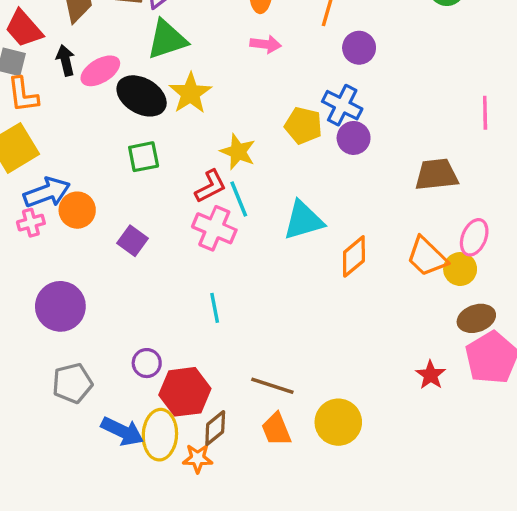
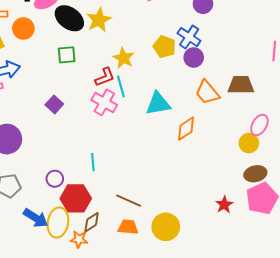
orange circle: (77, 210) -> (23, 28), moved
orange trapezoid: (427, 257) -> (207, 92), moved
cyan line: (215, 308) -> (93, 162), moved
orange trapezoid: (276, 429) -> (128, 227), turned 110

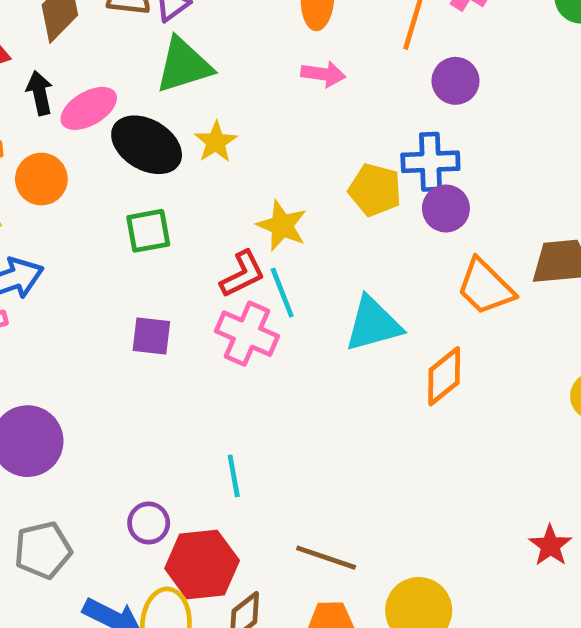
yellow star: (99, 20) -> (216, 142), size x0.7
blue cross: (189, 37) -> (430, 162), turned -30
purple square: (54, 104) -> (151, 336), moved, turned -30

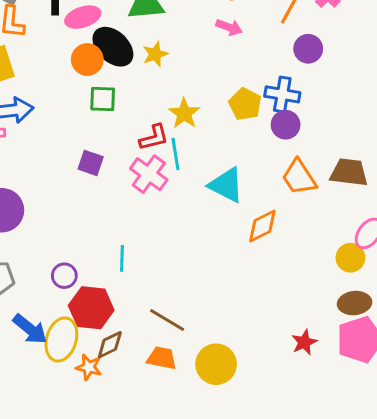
orange circle: (41, 179) -> (87, 60), moved
cyan triangle: (373, 324) -> (226, 185), turned 30

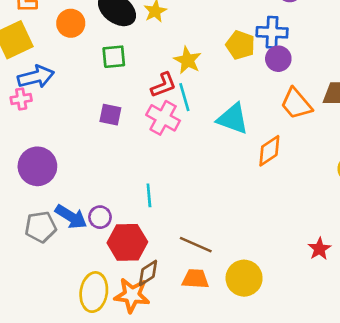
orange circle: (87, 60) -> (71, 23), moved
blue arrow: (30, 329) -> (71, 217), moved
yellow ellipse: (61, 339) -> (94, 292), moved
orange star: (89, 367) -> (132, 295), size x1.5

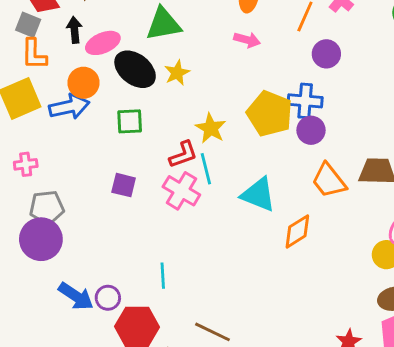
yellow pentagon: (240, 45) -> (270, 114), size x1.4
blue arrow: (36, 77) -> (69, 107), moved
gray pentagon: (41, 227) -> (47, 207), moved

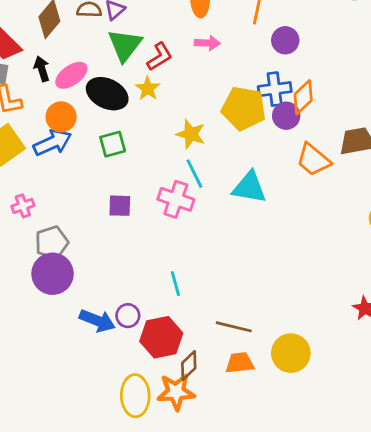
green triangle: (163, 24) -> (125, 45), turned -30
red L-shape: (183, 155) -> (160, 57), moved
orange diamond: (297, 231) -> (303, 97), moved

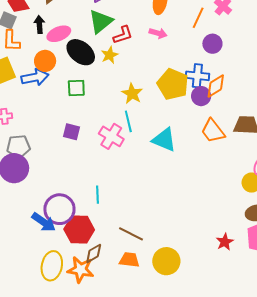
purple circle: (128, 316) -> (59, 209), size x1.8
blue arrow: (97, 321) -> (44, 222), moved

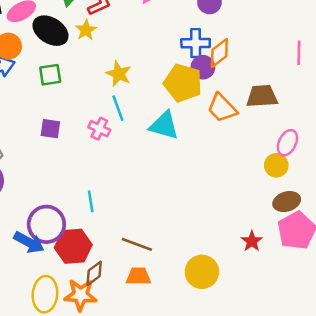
yellow pentagon: (173, 84) -> (183, 83), moved
pink cross: (111, 136) -> (99, 129), size x0.7
yellow circle: (166, 261) -> (202, 272), moved

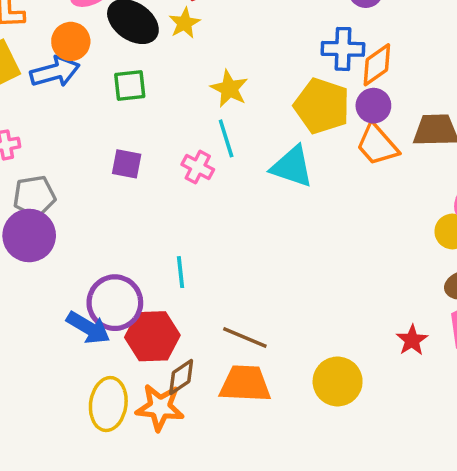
purple circle: (203, 67) -> (373, 106), moved
orange trapezoid: (138, 276) -> (245, 384), size x1.4

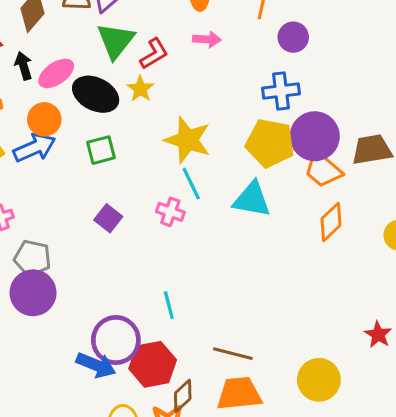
orange diamond: (377, 65) -> (331, 222), moved
yellow star: (229, 89) -> (188, 140), size x1.4
purple circle: (373, 106) -> (315, 136), size x1.6
purple square: (127, 164) -> (108, 218), turned 36
gray pentagon: (34, 196) -> (32, 258), turned 30

